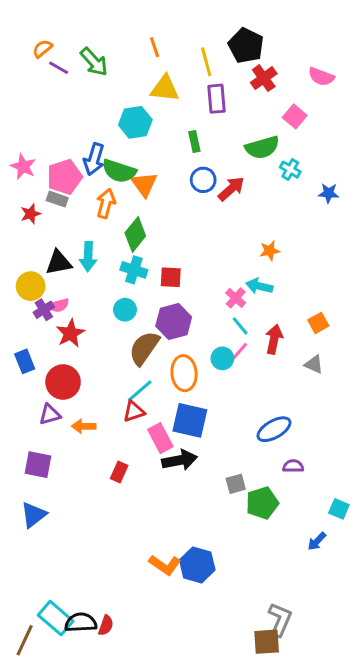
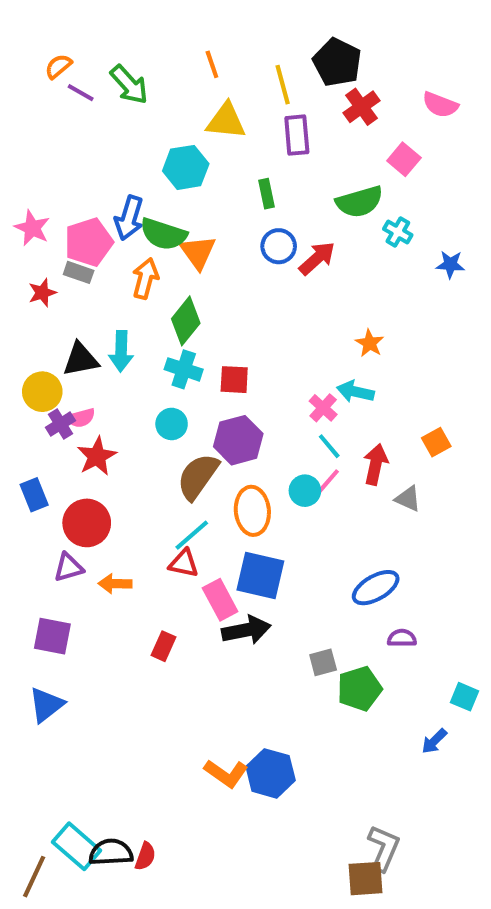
orange star: (270, 251) -> (370, 343), turned -30
gray triangle: (314, 364) -> (408, 499), moved
red triangle: (134, 412) -> (184, 563), turned 30

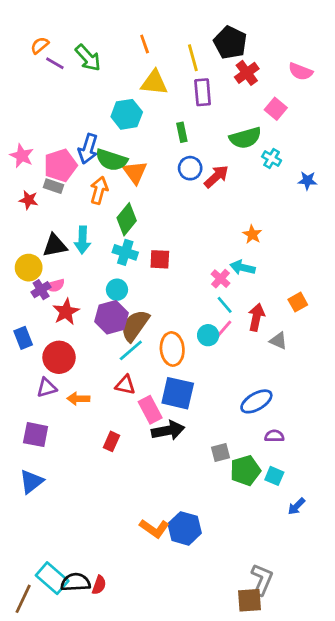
red star: (42, 293) -> (29, 200), turned 30
purple hexagon: (238, 440) -> (111, 317), moved
cyan line: (192, 535) -> (131, 350), moved
cyan square: (465, 697) -> (274, 476), moved

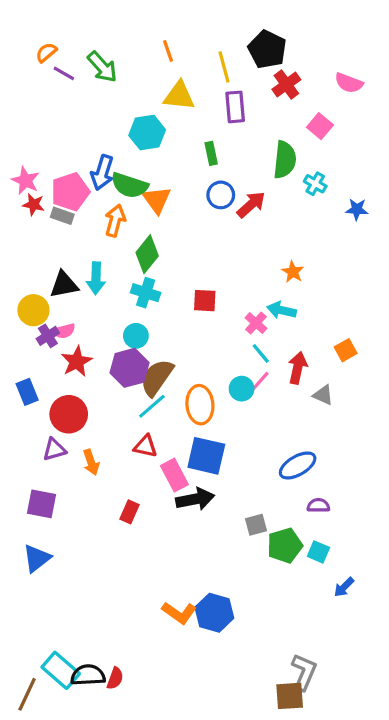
green semicircle: (245, 138) -> (285, 160), turned -68
red star: (29, 200) -> (33, 205), moved
red square: (160, 259) -> (205, 301), moved
orange arrow: (78, 399) -> (91, 462), turned -110

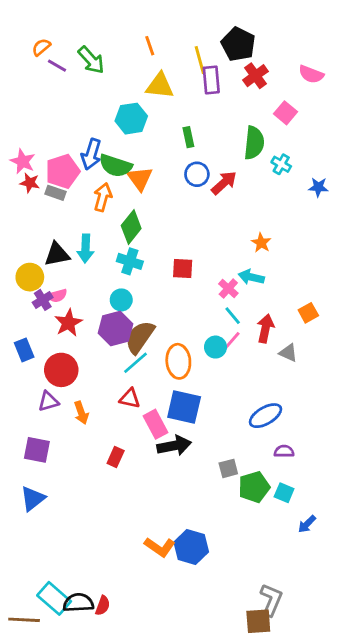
purple rectangle: (235, 107) -> (211, 80), moved
brown line: (27, 694) -> (24, 620), turned 68

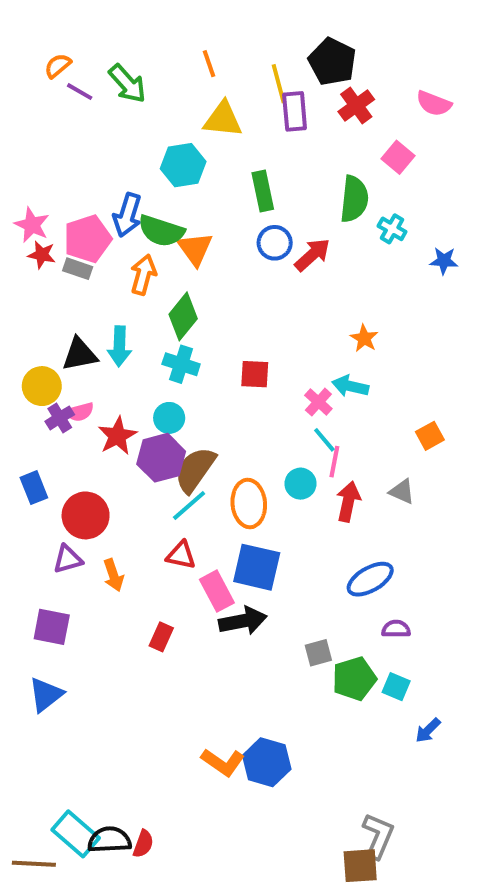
green rectangle: (188, 137) -> (263, 191), size x1.4
red star: (68, 323) -> (117, 436), moved
red arrow: (265, 328) -> (348, 502), moved
pink line: (231, 341) -> (334, 462), moved, turned -30

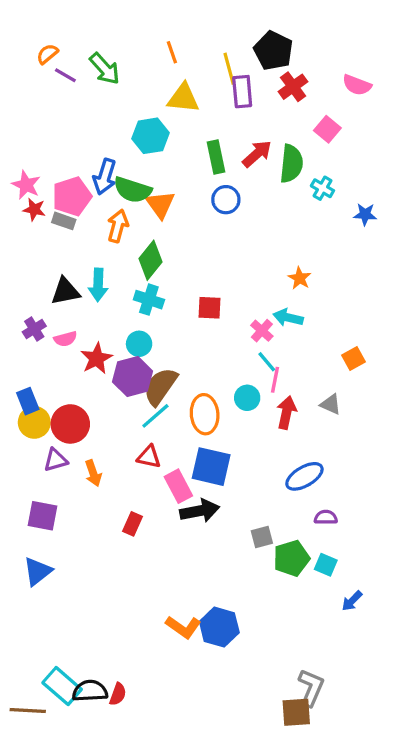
red arrow: (312, 255) -> (257, 154), moved
yellow circle: (42, 386) -> (34, 422), moved
purple cross: (60, 418) -> (34, 329), moved

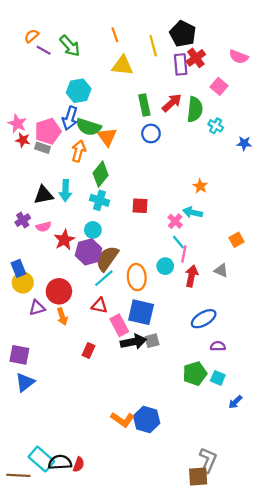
purple rectangle: (242, 92) -> (181, 64), moved
cyan hexagon: (151, 136) -> (79, 91), moved
red circle: (70, 424) -> (59, 291), moved
purple square: (42, 516) -> (19, 355), moved
gray square: (262, 537) -> (152, 341), moved

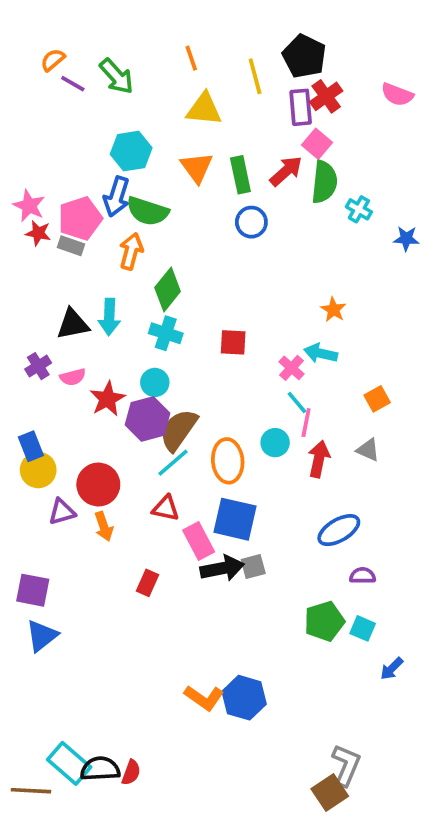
pink square: (219, 86) -> (317, 144), moved
orange triangle: (107, 137) -> (197, 167), moved
orange square: (236, 240) -> (377, 399), moved
brown square: (198, 477) -> (330, 792), turned -30

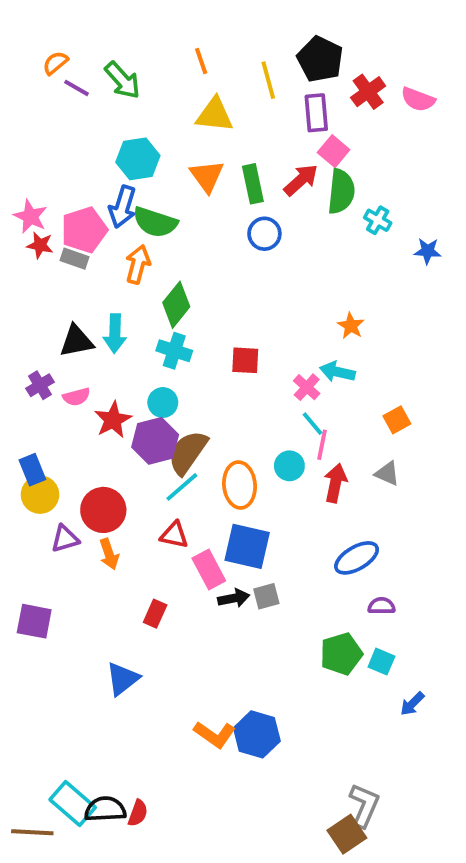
red cross: (326, 96) -> (368, 92), moved
black arrow: (222, 568) -> (234, 598), size x0.7
blue triangle: (42, 636) -> (122, 679), moved

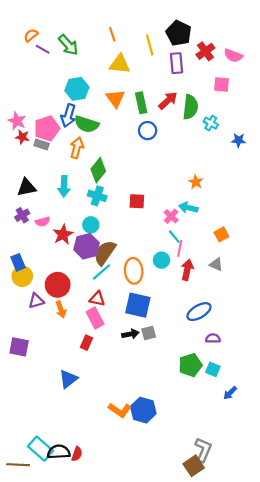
pink square: (334, 151) -> (221, 85), moved, turned -35
black triangle: (76, 341) -> (27, 187), moved
pink rectangle: (209, 569) -> (95, 318), moved

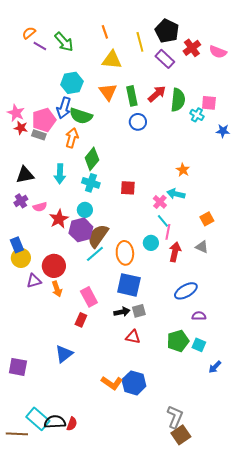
purple rectangle: (176, 63) -> (165, 59), turned -42
pink square: (221, 85) -> (209, 103), moved
red triangle: (97, 299) -> (133, 337), moved
purple square: (19, 347) -> (18, 367), moved
gray L-shape: (203, 450) -> (175, 417), moved

